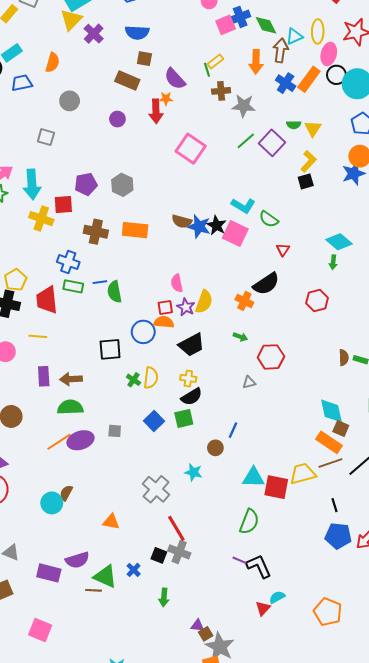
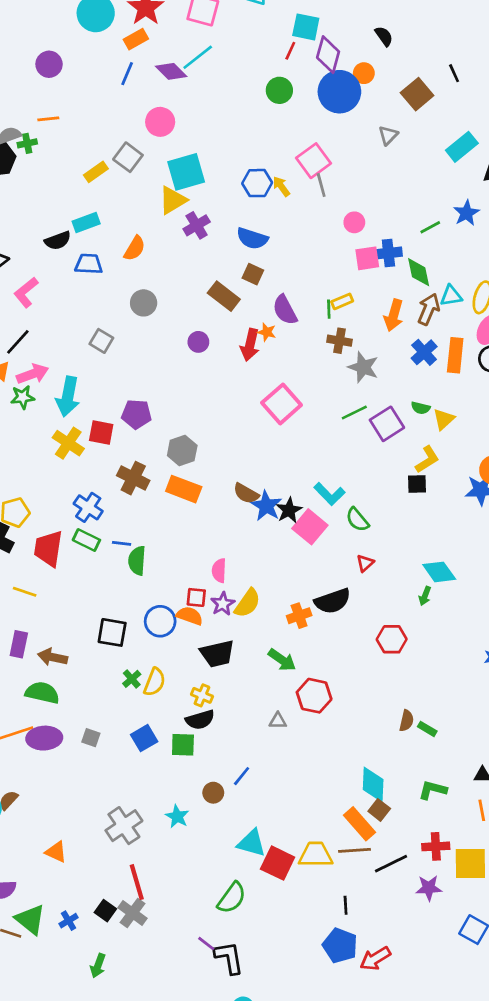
orange rectangle: (309, 79) -> (455, 355), turned -45
gray hexagon: (122, 185) -> (182, 451), moved
orange cross: (244, 301) -> (299, 616), turned 30
green arrow: (240, 337) -> (282, 660), size x1.5

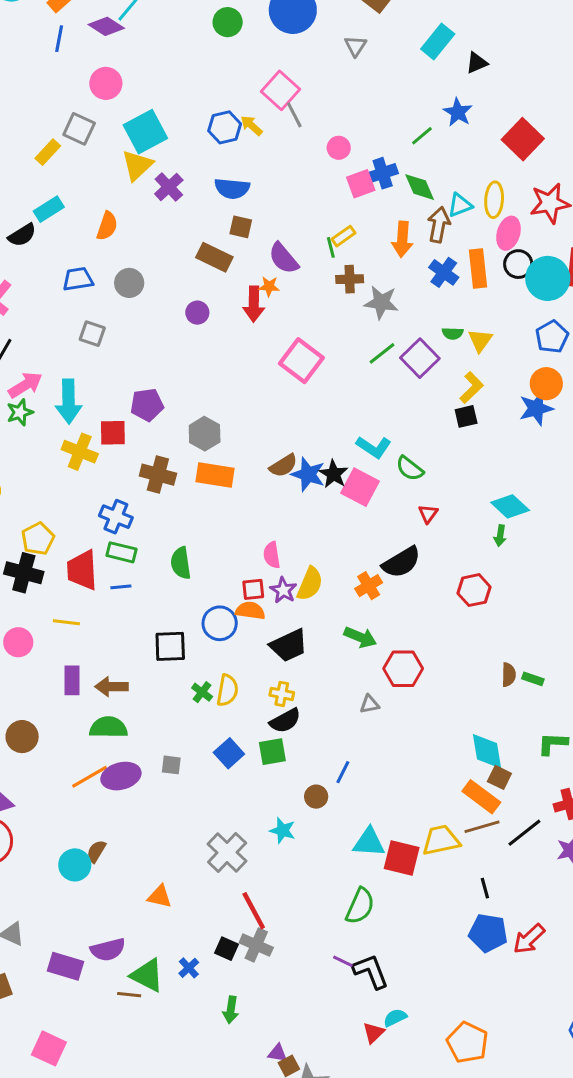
blue trapezoid: (89, 264) -> (78, 279), moved
brown semicircle: (246, 493) -> (283, 466), turned -50
blue line: (122, 543) -> (121, 587), moved

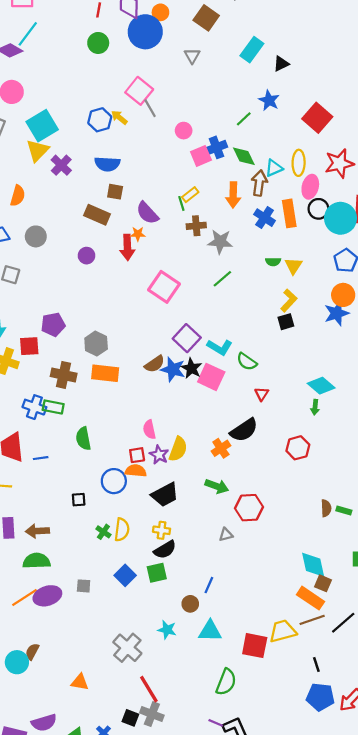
purple square: (420, 358) -> (187, 338), moved
green rectangle: (121, 552) -> (53, 407), moved
black square: (170, 646) -> (79, 500), size x0.6
cyan triangle: (369, 842) -> (210, 631), moved

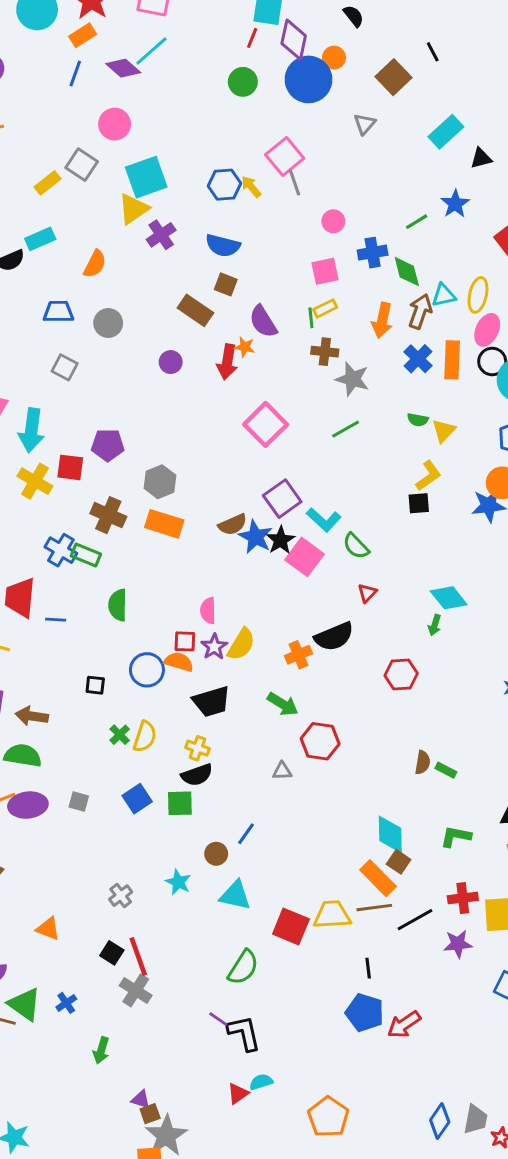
pink square: (201, 156) -> (325, 271), moved
gray cross: (127, 648) -> (121, 896), size x0.6
black square: (130, 718) -> (112, 953), moved

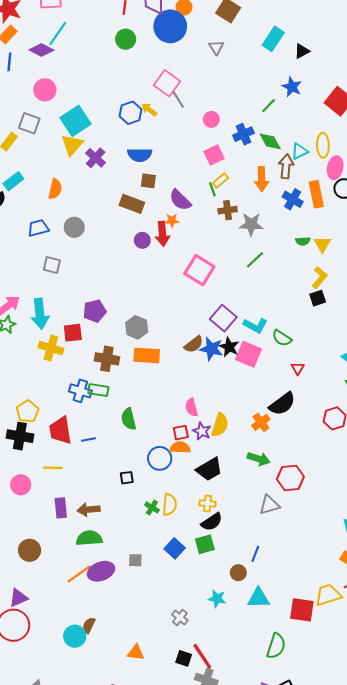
purple circle: (171, 362) -> (142, 240), moved
gray triangle: (282, 771) -> (269, 505), size x1.5

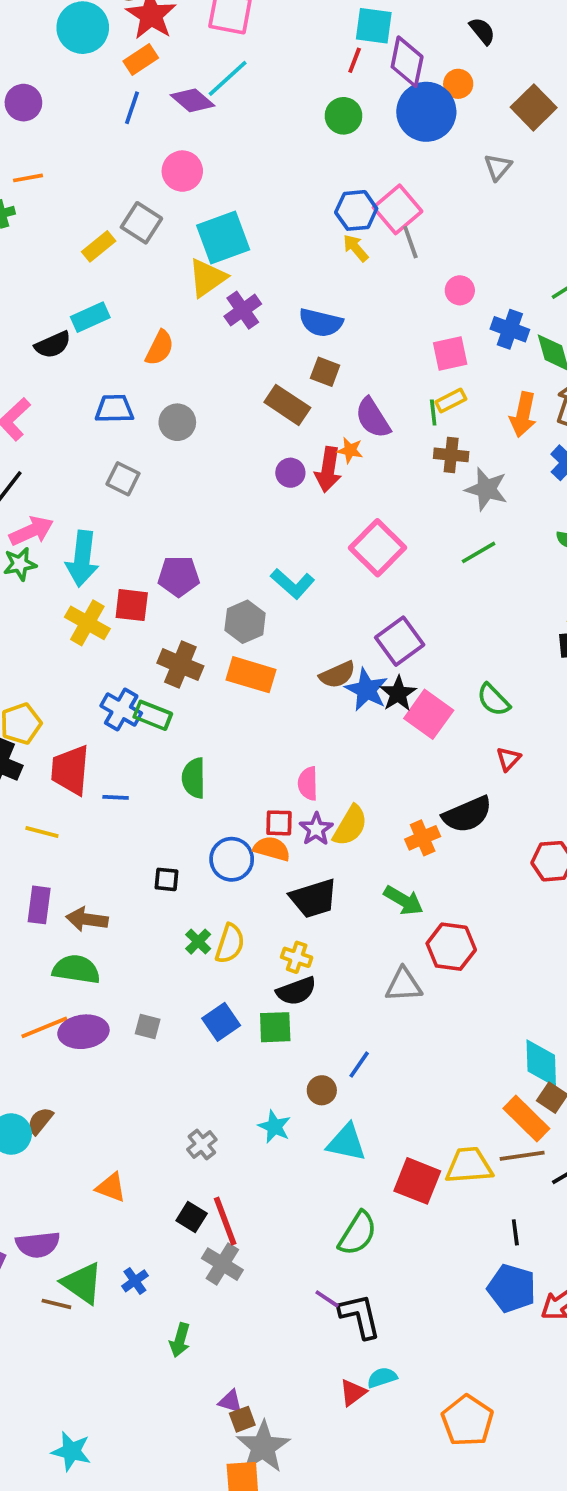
blue hexagon: (131, 113) -> (356, 210), moved
blue cross: (244, 134) -> (510, 329), turned 30
cyan L-shape: (255, 326) -> (293, 584), moved

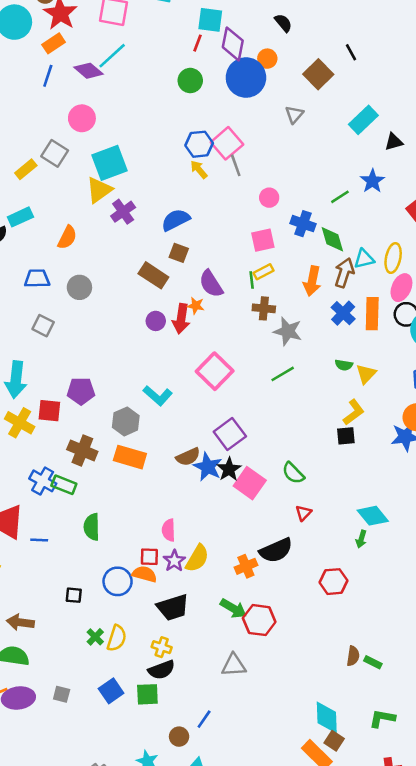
blue semicircle: (321, 323) -> (176, 220), turned 140
red hexagon: (451, 947) -> (259, 620), moved

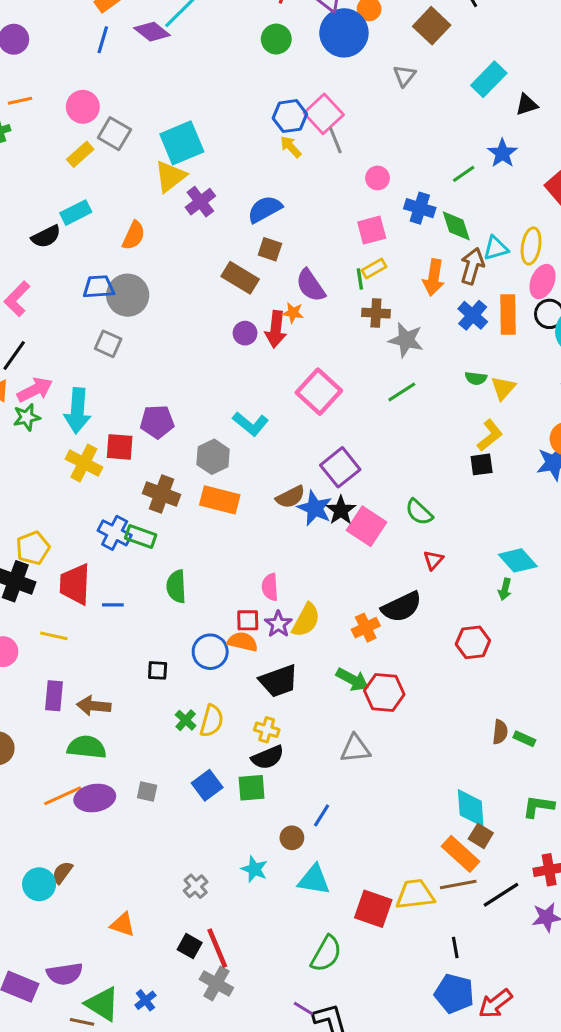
pink circle: (82, 118) -> (83, 107), moved
gray circle: (79, 287) -> (128, 295), moved, size x1.4

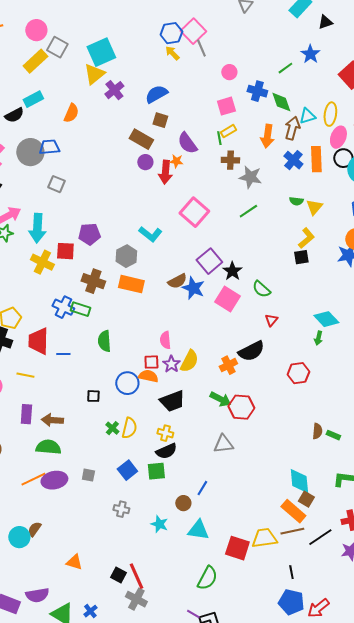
yellow rectangle: (80, 154) -> (35, 61), size x1.4
gray circle: (128, 295) -> (30, 152), moved
purple circle: (245, 333) -> (145, 162), moved
black star: (341, 510) -> (232, 271), moved
gray cross: (196, 886) -> (121, 509), moved, turned -35

